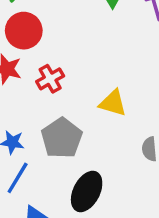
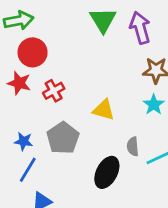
black ellipse: (87, 191) -> (107, 172), moved

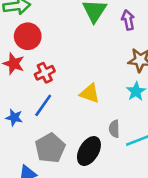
purple arrow: (140, 28) -> (128, 20), size x0.7
gray pentagon: (63, 138) -> (50, 148), moved
blue line: (28, 170) -> (43, 105), moved

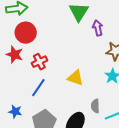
purple arrow: (128, 20) -> (98, 28), moved
blue star: (14, 118) -> (15, 112), moved

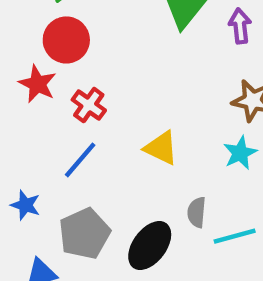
purple arrow: (98, 28) -> (240, 26), moved
red cross: (39, 62) -> (89, 105), turned -35

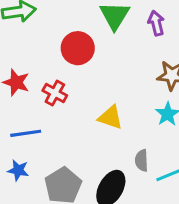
red circle: (66, 40) -> (78, 48), moved
blue line: (80, 160) -> (26, 133), moved, turned 48

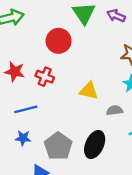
purple arrow: (156, 23) -> (116, 16), turned -48
gray semicircle: (142, 160) -> (115, 110), moved, turned 91

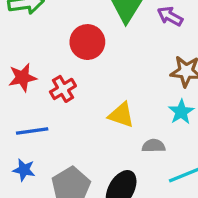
red star: (15, 72) -> (23, 78), turned -30
red cross: (45, 77) -> (63, 89), turned 30

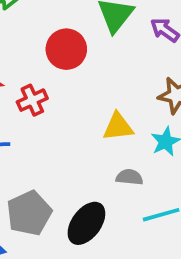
yellow triangle: (121, 115) -> (118, 127), moved, turned -32

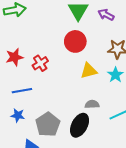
red circle: (66, 49) -> (75, 41), moved
gray semicircle: (129, 177) -> (92, 104), moved

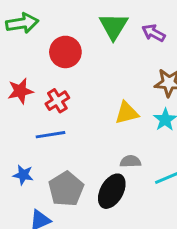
red circle: (75, 41) -> (65, 52), moved
blue line: (22, 91) -> (51, 135), moved

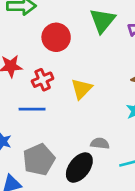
yellow triangle: (127, 113) -> (82, 89), moved, turned -40

